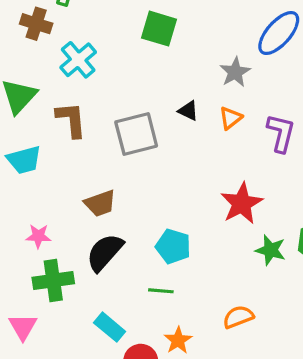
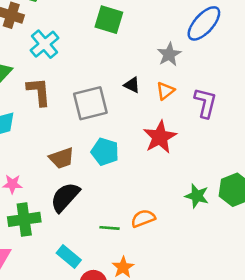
red star: (242, 203) -> (160, 137), moved
cyan pentagon: (173, 246) -> (105, 152), moved
orange semicircle: (238, 317) -> (143, 218), moved

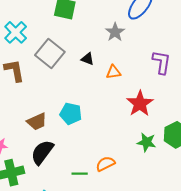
orange triangle: (165, 91) -> (113, 72), moved, turned 35
gray square: (90, 103) -> (50, 53), moved, turned -32
purple L-shape: (205, 103) -> (162, 62), moved
red star: (160, 137) -> (140, 104), moved

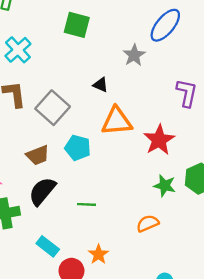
gray square: (50, 53) -> (53, 108), moved
orange triangle: (113, 72) -> (117, 121), moved, size x1.8
orange semicircle: (105, 164) -> (148, 223), moved
green line: (80, 174) -> (86, 204), moved

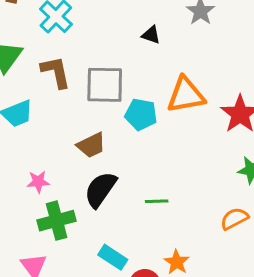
black triangle: (101, 85) -> (151, 35), moved
gray square: (53, 108) -> (105, 85), turned -36
cyan pentagon: (78, 148) -> (141, 114), moved

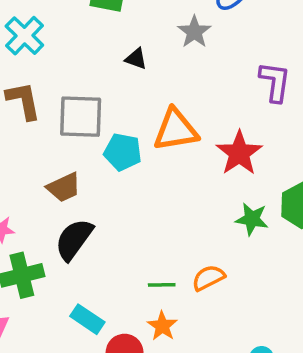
green line: (157, 201) -> (162, 285), moved
orange semicircle: (234, 219) -> (208, 278), moved

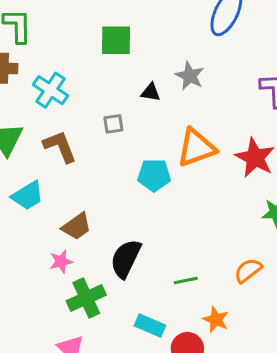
gray star: (194, 32) -> (190, 76), moved
gray square: (81, 117) -> (113, 124), moved, size x0.5
brown trapezoid: (64, 187) -> (77, 226), moved
green line: (162, 285) -> (186, 281), moved

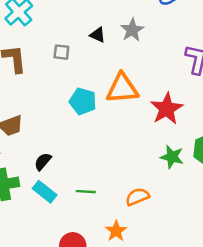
black semicircle: (126, 259) -> (43, 162), size x0.6
orange star: (216, 320) -> (116, 231), moved
cyan rectangle: (150, 326) -> (45, 192), moved

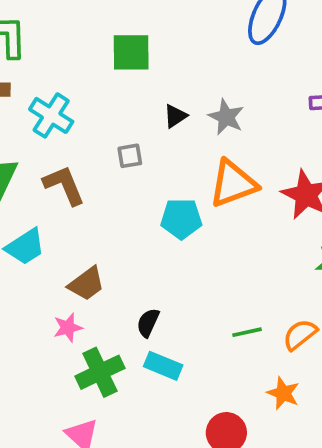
gray star: (132, 30) -> (226, 117), moved
black triangle: (98, 35) -> (175, 116), turned -42
green line: (86, 192) -> (247, 332), moved

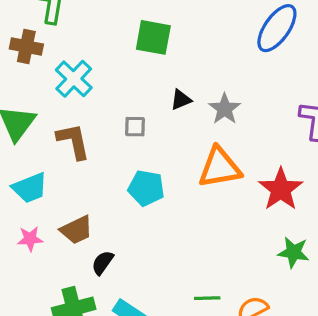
cyan pentagon: (181, 219) -> (146, 188), moved
black semicircle: (148, 323) -> (103, 263), moved
pink star: (68, 328) -> (30, 239), moved

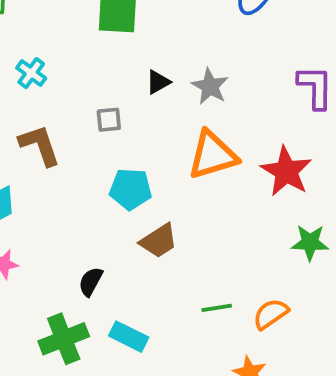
cyan cross: (74, 79) -> (31, 73), size x0.7
brown trapezoid: (77, 230) -> (159, 241), moved

